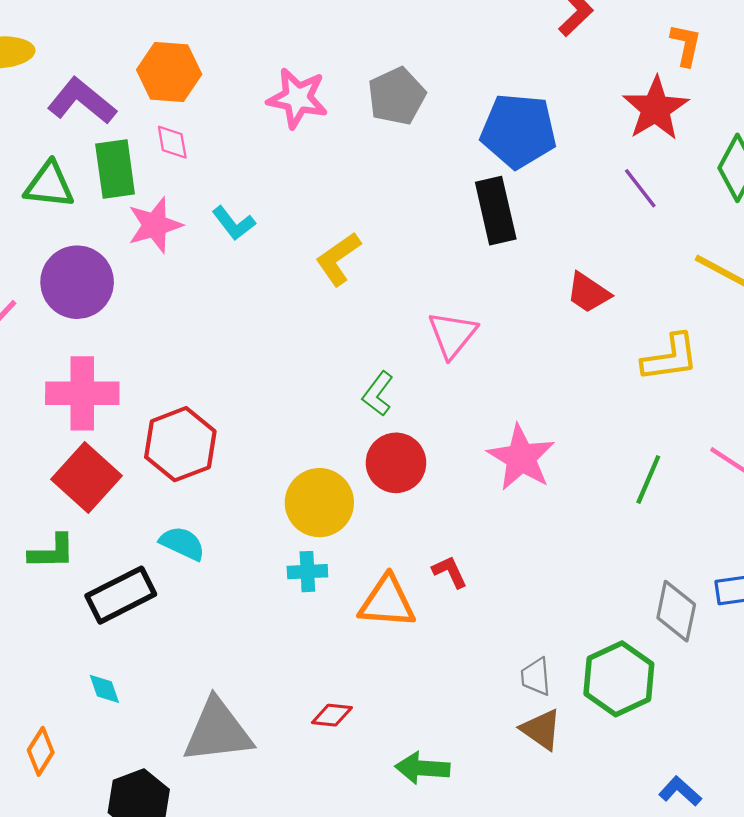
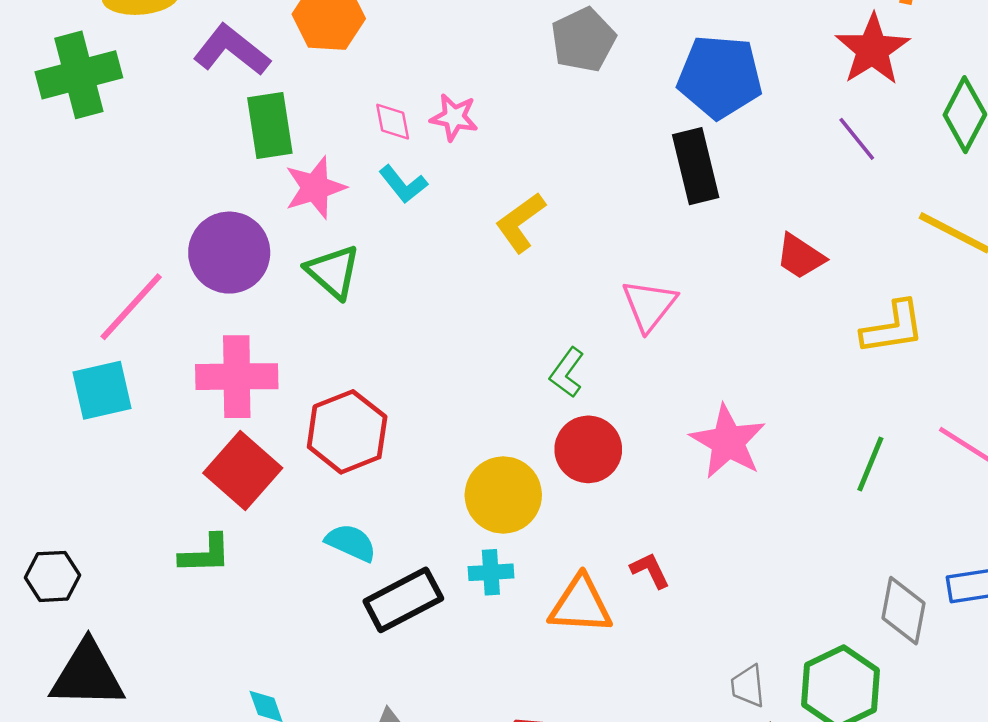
pink star: (297, 98) -> (454, 117), moved, size x0.7
pink diamond: (172, 142) -> (393, 122), moved
green triangle: (49, 185) -> (333, 272), moved, turned 36
black rectangle: (121, 595) -> (403, 600), moved

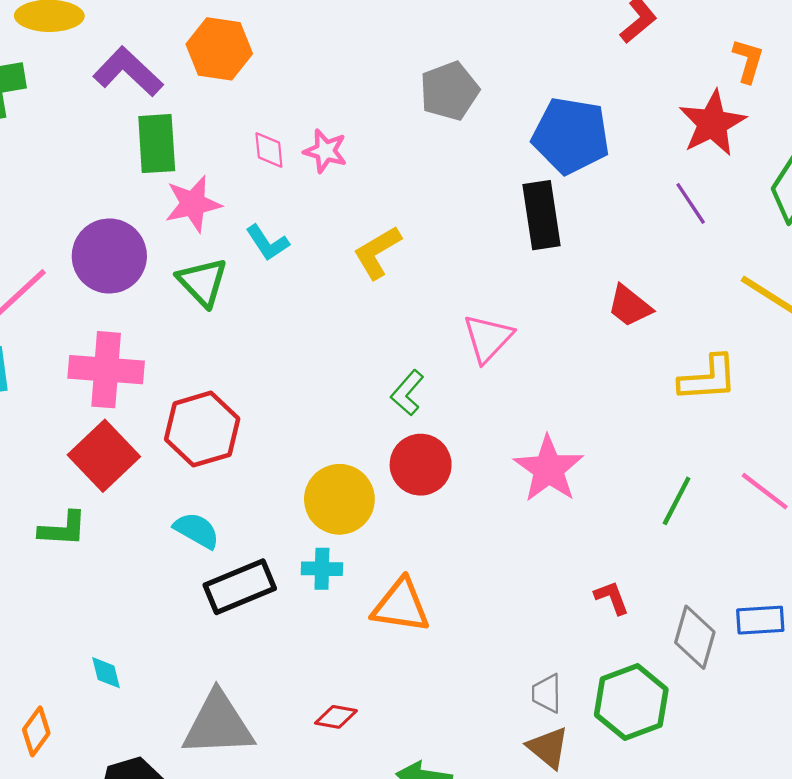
cyan L-shape: (403, 184) -> (267, 243), moved
red L-shape: (650, 570) -> (612, 598), moved

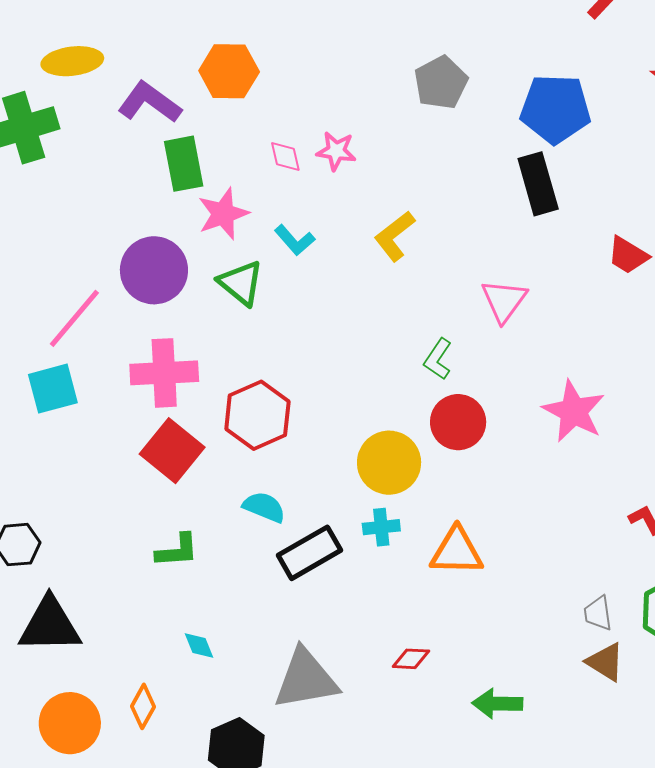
green L-shape: (63, 529) -> (177, 550), moved

